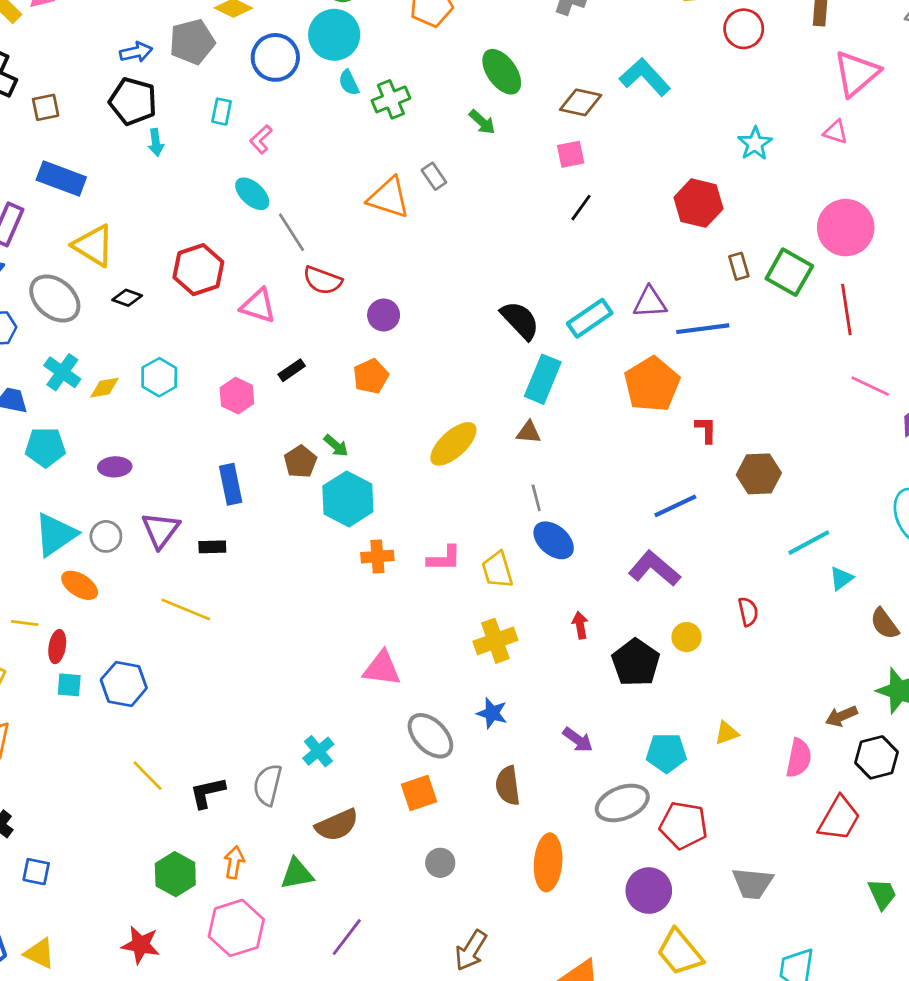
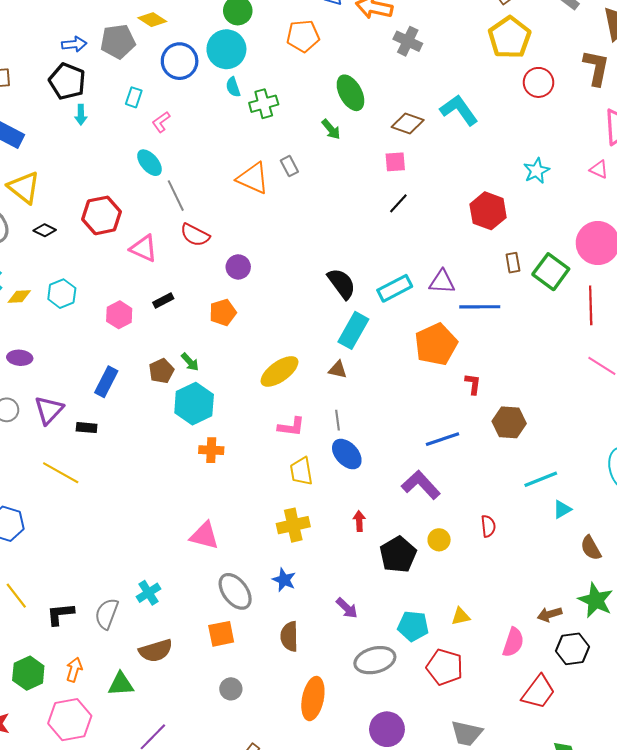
blue rectangle: (231, 484) -> (106, 382), turned 32
pink L-shape: (444, 558) -> (291, 427), moved
red pentagon: (683, 825) -> (445, 667), moved

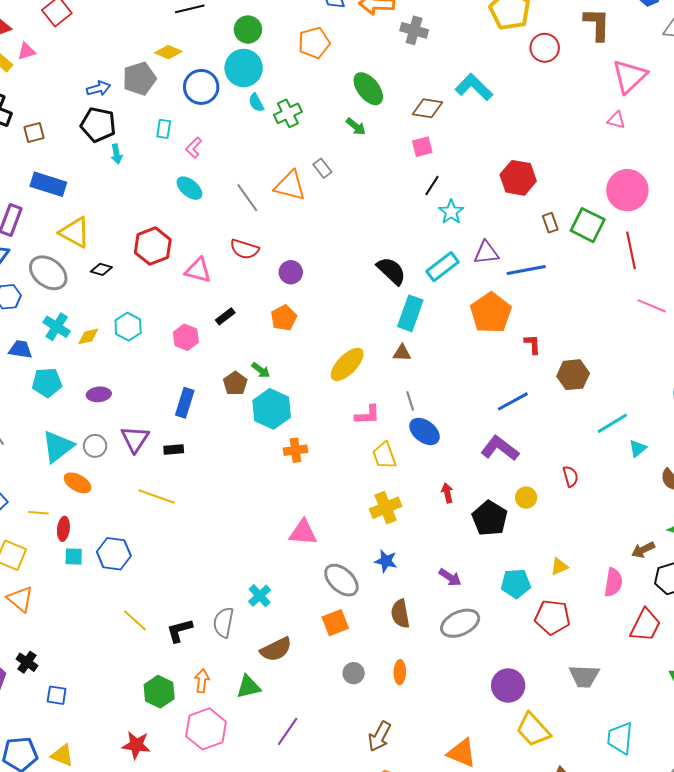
cyan star: (537, 171) -> (451, 212), moved
gray line: (176, 196) -> (247, 198), moved
gray ellipse: (375, 660) -> (460, 623), moved
orange ellipse: (313, 699) -> (400, 672), moved, size x0.6

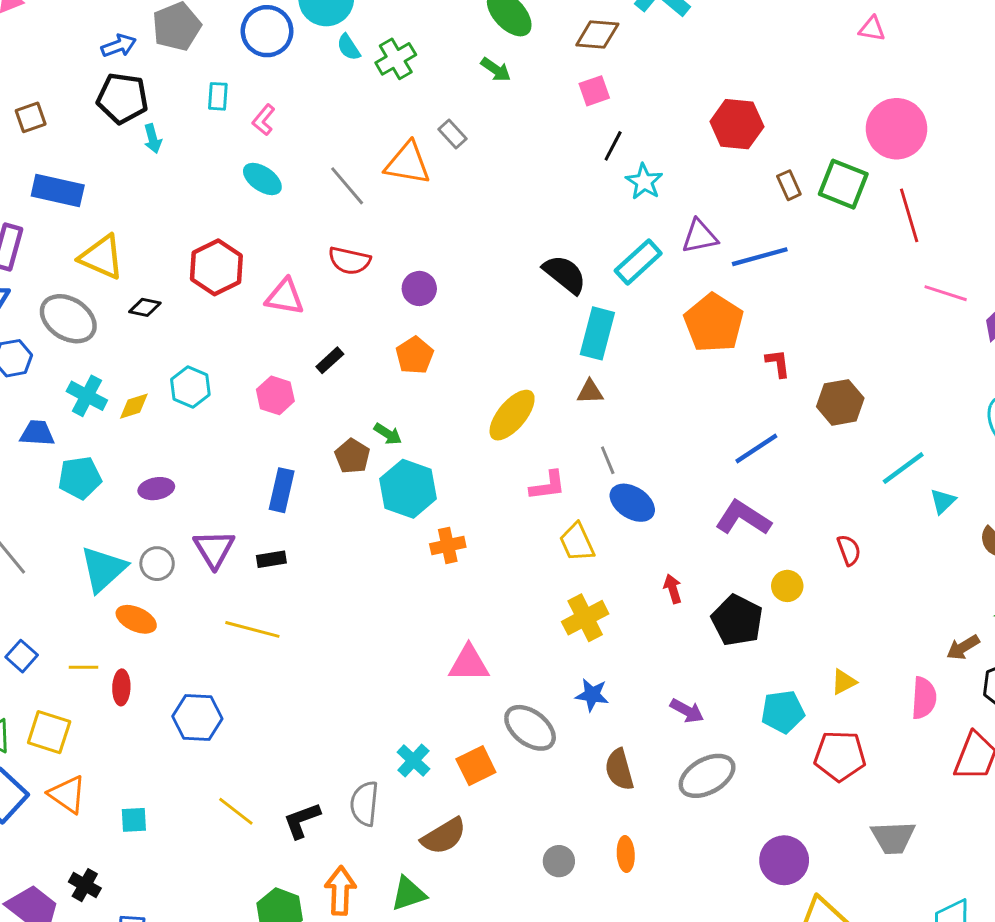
cyan square: (74, 557) -> (134, 820), moved
orange square: (335, 623) -> (476, 766), moved
orange arrow: (202, 681) -> (340, 891), size x1.4

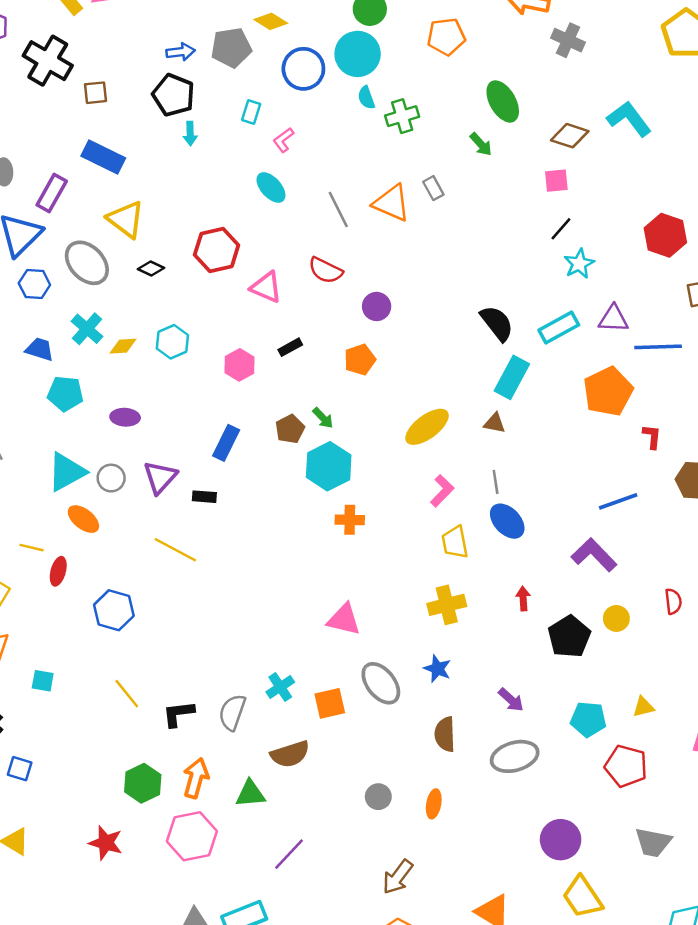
pink L-shape: (548, 486) -> (442, 491), turned -52

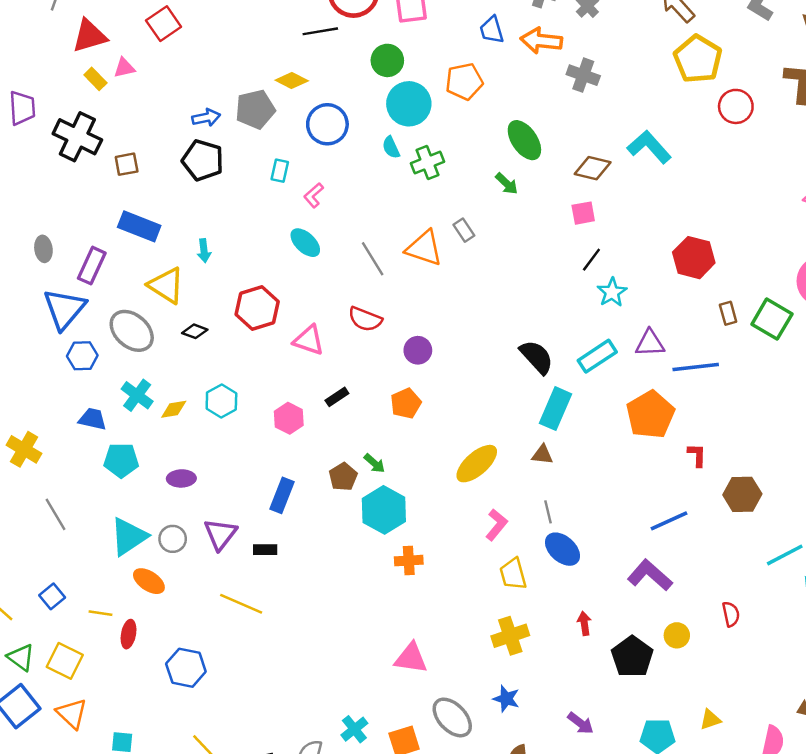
cyan circle: (358, 54) -> (409, 104), moved
cyan arrow: (190, 133) -> (204, 251), moved

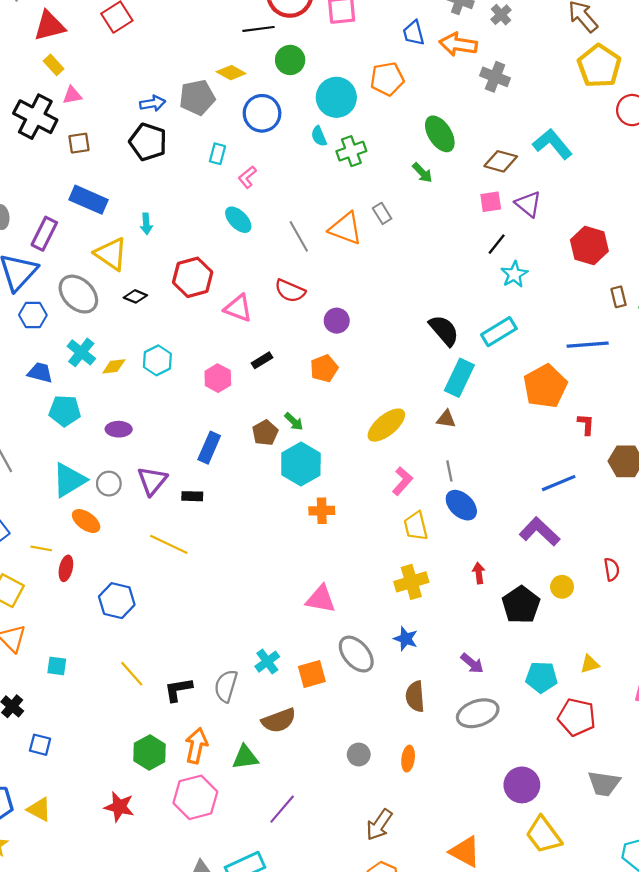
green circle: (387, 60) -> (290, 60), moved
pink triangle: (124, 68) -> (72, 95), moved
purple triangle: (650, 343) -> (528, 204), moved, turned 40

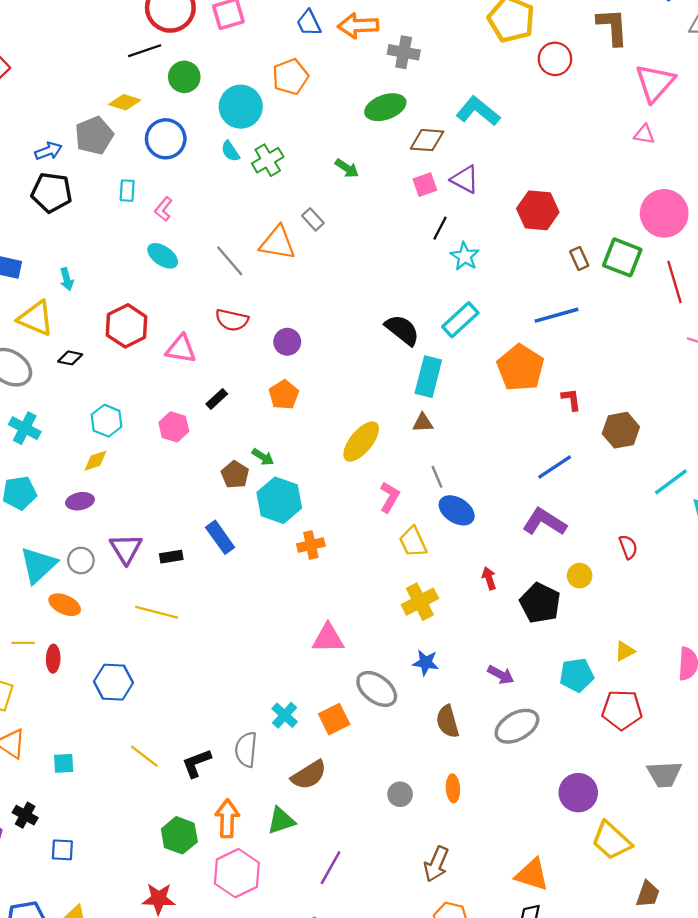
green ellipse: (440, 134) -> (385, 107), moved, turned -66
yellow diamond: (114, 366) -> (96, 461), moved
blue rectangle: (209, 448) -> (220, 537), moved, turned -48

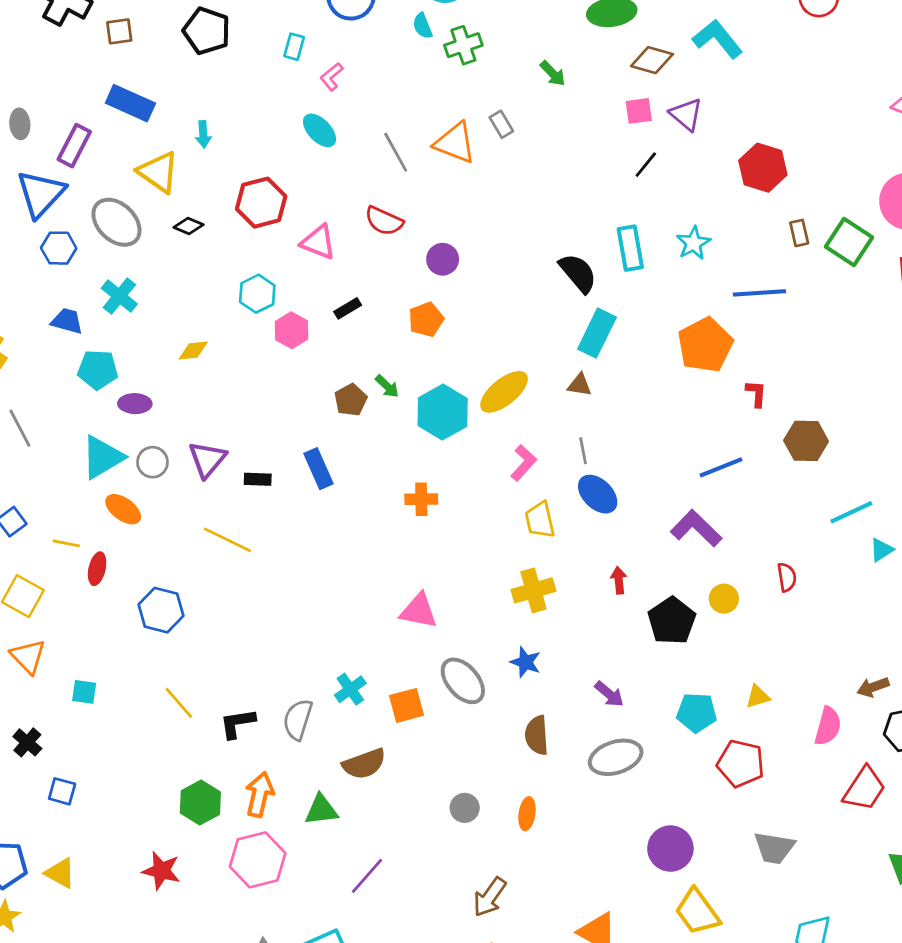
cyan star: (465, 256) -> (693, 243), moved
cyan rectangle: (460, 320) -> (630, 248), moved, turned -69
cyan hexagon: (107, 421) -> (257, 294), moved
cyan hexagon: (279, 500) -> (443, 412), moved
purple ellipse: (80, 501) -> (135, 404), moved

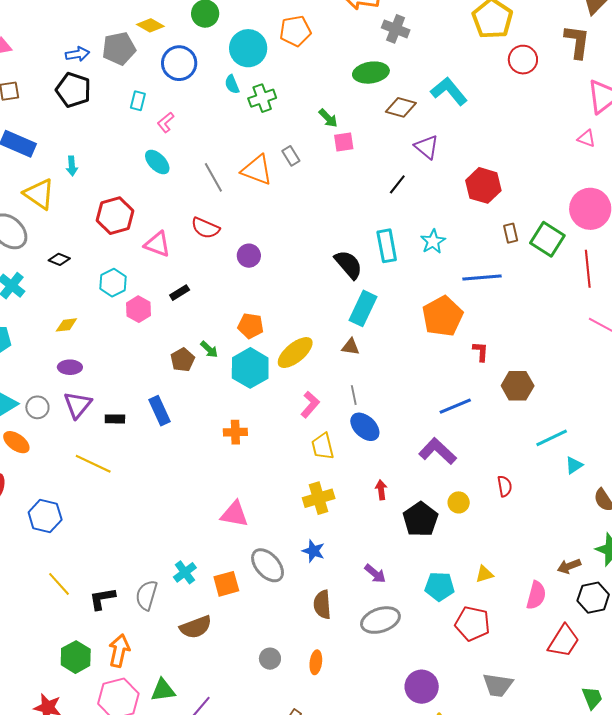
pink square: (639, 111) -> (344, 142), moved
black diamond: (189, 226) -> (59, 259), moved
orange pentagon: (426, 319) -> (251, 326), moved, turned 30
purple ellipse: (135, 404) -> (70, 367), moved
green triangle: (321, 810) -> (163, 690), moved

